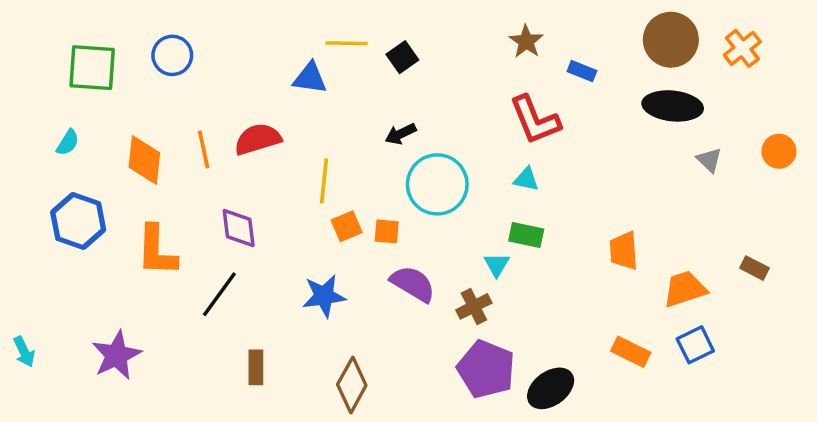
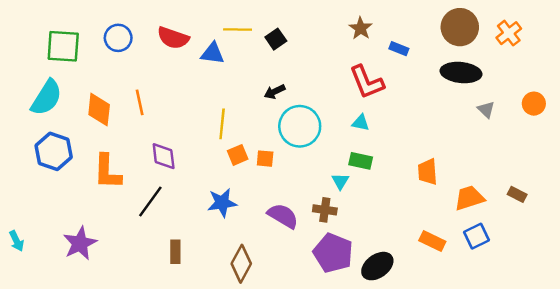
red semicircle: (258, 139) -> (173, 38), moved, turned -144
cyan semicircle: (68, 143) -> (46, 98), size x2.0
brown rectangle: (755, 268) -> (517, 194), moved
purple semicircle: (413, 284) -> (283, 216), moved
brown cross: (474, 306) -> (325, 210), turned 35

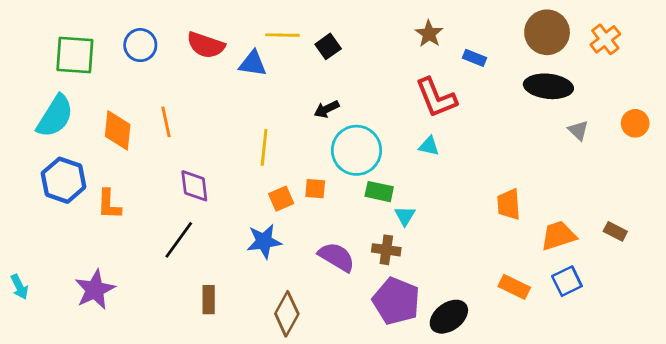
orange square: (238, 155) -> (281, 199), moved
green rectangle: (361, 161) -> (379, 192), moved
orange L-shape: (107, 172) -> (109, 204), moved, size x0.7

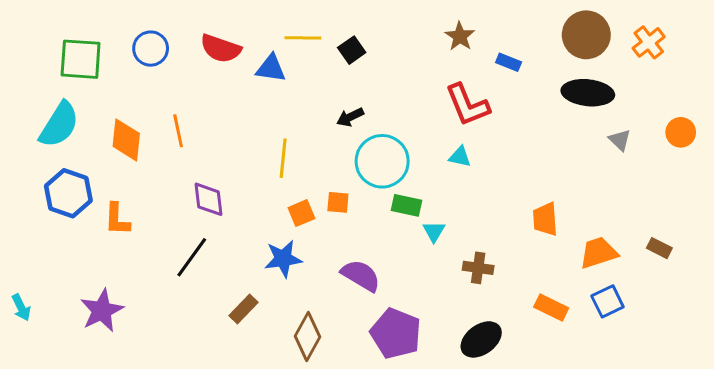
brown cross: (386, 250) -> (478, 268), moved
brown rectangle: (209, 300) -> (244, 309), moved, turned 44
purple pentagon: (396, 301) -> (396, 333), moved

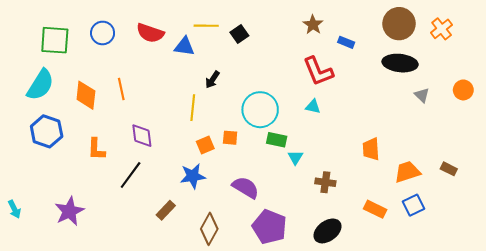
black arrow: (350, 117) -> (212, 80), moved, turned -30
orange L-shape: (117, 219) -> (96, 149), moved

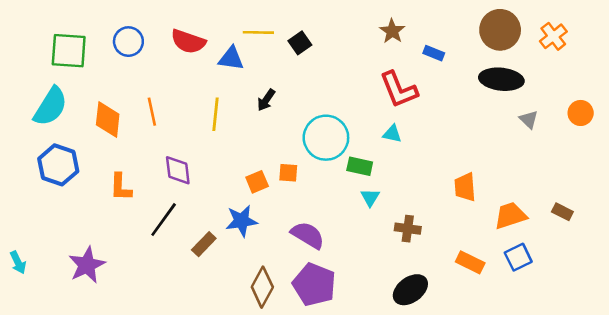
yellow line: (193, 108) -> (215, 114), moved
green rectangle: (277, 140) -> (360, 166), moved
brown rectangle: (166, 210) -> (204, 244), moved
purple pentagon: (269, 227) -> (314, 284), moved

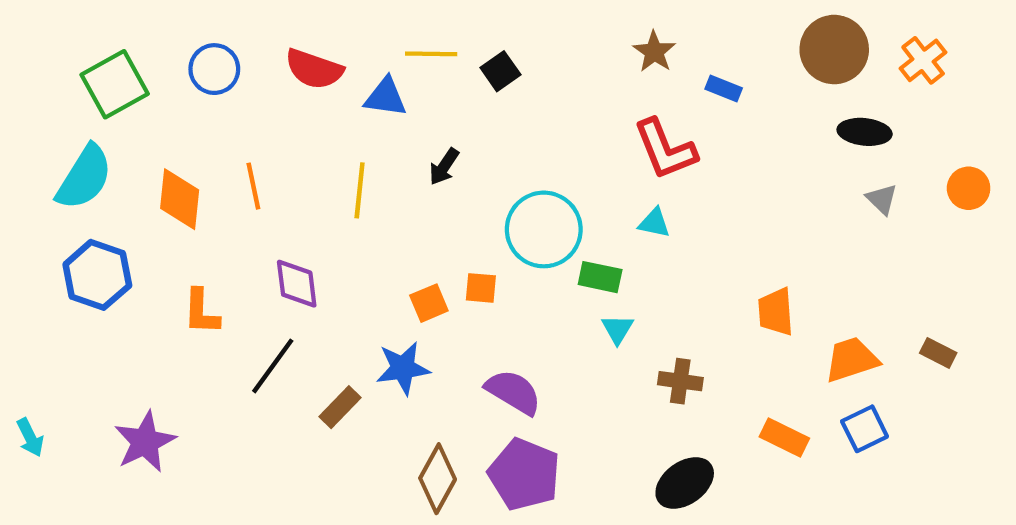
green square: (69, 51) -> (115, 84), turned -33
black ellipse: (501, 79) -> (865, 132), moved, size x0.7

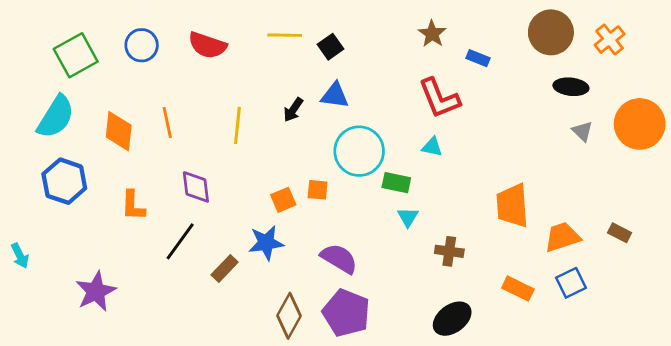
blue triangle: (386, 97) -> (335, 95), moved
orange circle: (969, 188) -> (640, 124), size x1.8
orange trapezoid: (776, 312) -> (512, 206), size x1.4
cyan arrow: (30, 437) -> (20, 256), moved

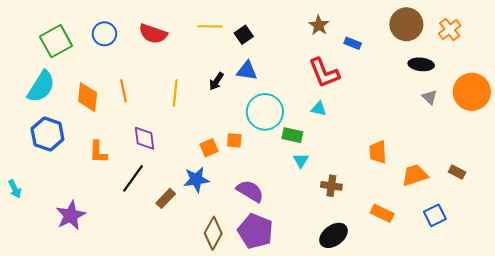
orange trapezoid: (512, 206) -> (378, 152), size x0.7
blue square: (571, 283) -> (435, 215), moved

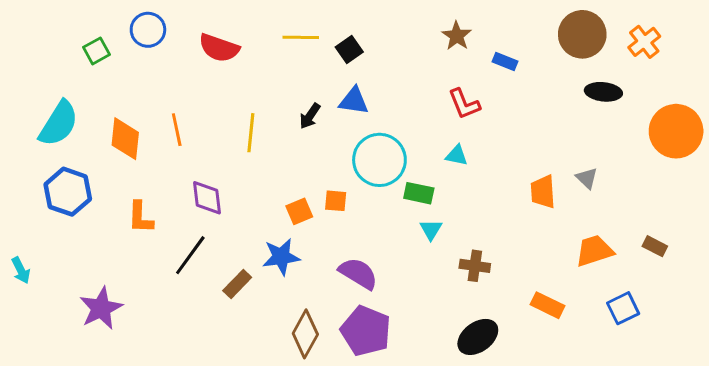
blue circle: (104, 34) -> (148, 30), moved
green square: (56, 41) -> (96, 51), moved, size x0.6
red L-shape: (324, 73) -> (464, 104), size x0.7
gray triangle: (430, 97) -> (587, 178), moved
orange trapezoid: (378, 152) -> (543, 192), moved

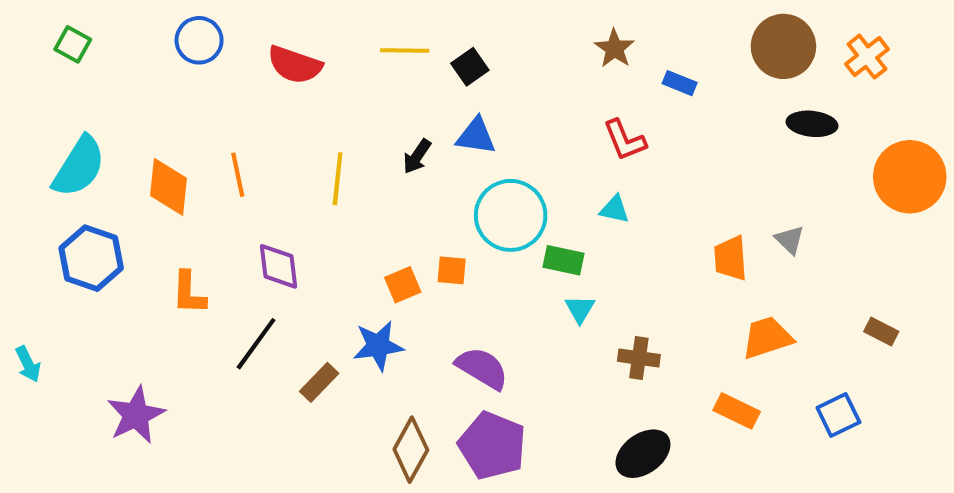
green square: (96, 51) -> (73, 44), moved, turned -32
orange trapezoid: (594, 251) -> (767, 338), moved

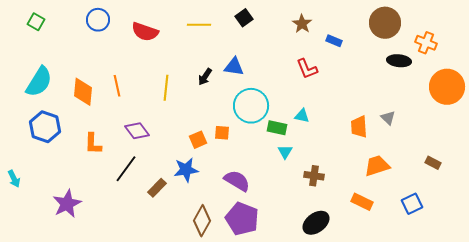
orange cross: (867, 57) -> (426, 43), moved, turned -30
black square: (470, 67) -> (244, 18), moved
cyan triangle: (614, 209) -> (302, 116), moved
purple diamond: (278, 266) -> (137, 131), turned -30

